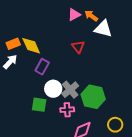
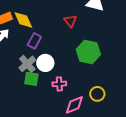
gray cross: (70, 90) -> (27, 64), moved
green hexagon: (93, 97) -> (88, 52), moved
yellow circle: (115, 125) -> (97, 94), moved

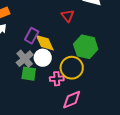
yellow diamond: (23, 20) -> (45, 43), moved
yellow circle: (97, 94) -> (72, 68), moved, size x1.5

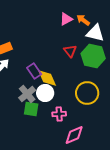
purple rectangle: (32, 36) -> (34, 71), turned -63
green hexagon: (86, 47) -> (93, 56), moved
yellow circle: (72, 68) -> (87, 93), moved

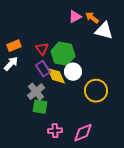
red triangle: (70, 51) -> (42, 49), moved
green hexagon: (93, 56) -> (63, 54), moved
white circle: (45, 93) -> (73, 72), moved
pink cross: (59, 114) -> (55, 131), moved

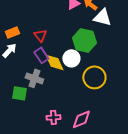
green hexagon: (63, 54) -> (84, 40), moved
gray cross: (36, 92) -> (34, 78), turned -30
green square: (40, 107) -> (19, 93), moved

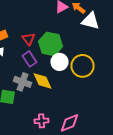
green hexagon: (84, 40) -> (50, 44), moved
yellow diamond: (54, 62) -> (42, 81), moved
yellow circle: (94, 77) -> (82, 66), moved

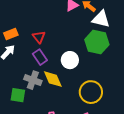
green hexagon: (50, 44) -> (97, 42), moved
yellow circle: (82, 66) -> (91, 92), moved

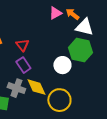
white circle: (70, 60) -> (62, 65), moved
yellow circle: (91, 92) -> (59, 100), moved

